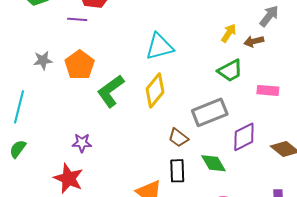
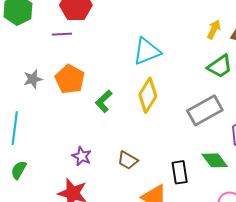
green L-shape: (111, 91) -> (104, 101), size x0.7
brown trapezoid: (178, 138) -> (128, 160), moved
purple star: (82, 143) -> (82, 156), turned 30

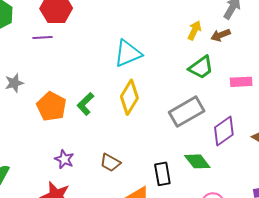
orange pentagon: (70, 79) -> (51, 106), moved

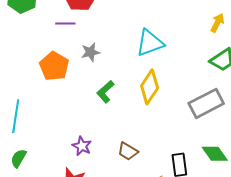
gray star: (14, 83) -> (91, 52), moved
orange pentagon: (51, 106) -> (54, 66), moved

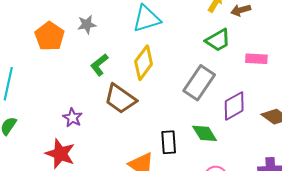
gray rectangle: (206, 103) -> (199, 83), turned -32
brown trapezoid: (128, 151) -> (120, 99), moved, size x1.6

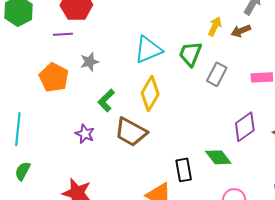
green trapezoid: (218, 40) -> (190, 54), moved, turned 148
gray rectangle: (199, 83) -> (217, 74), moved, size x0.7
purple star: (72, 118) -> (85, 134), moved

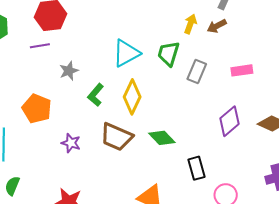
orange pentagon: (54, 77) -> (37, 109), moved
green L-shape: (106, 100) -> (96, 95), moved
green diamond: (218, 157) -> (162, 138), moved
black rectangle: (184, 170) -> (196, 168), moved

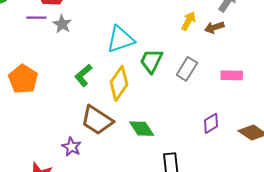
green trapezoid: (169, 54) -> (151, 61), moved
gray star: (69, 71) -> (62, 24), moved, turned -30
purple diamond: (229, 121) -> (211, 123), size x0.7
purple star: (71, 143) -> (72, 147), moved

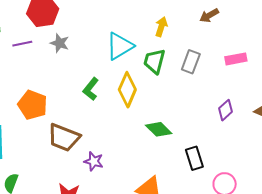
purple line: (36, 18) -> (22, 44), moved
yellow arrow: (189, 21) -> (161, 27), moved
brown trapezoid: (97, 120) -> (64, 138), moved

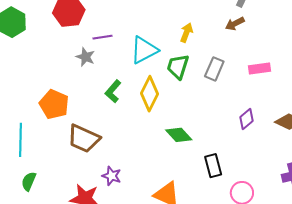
gray star: (60, 43) -> (85, 57), moved
purple line: (22, 44) -> (103, 37), moved
purple star: (94, 161) -> (112, 176), moved

